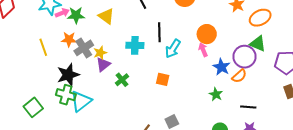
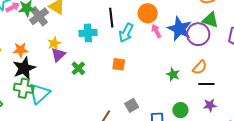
orange circle: (207, 34) -> (148, 13), moved
orange star: (69, 39) -> (21, 50), moved
gray cross: (84, 48) -> (39, 16), moved
blue star: (221, 67) -> (180, 29), moved, size x1.4
orange semicircle: (239, 76) -> (200, 67), moved

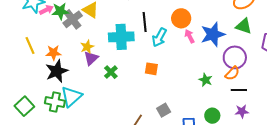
blue star: (180, 29) -> (213, 34), turned 30
cyan cross: (88, 33) -> (121, 37), size x1.4
purple circle: (198, 34) -> (235, 57), moved
green cross: (24, 88) -> (55, 102), moved

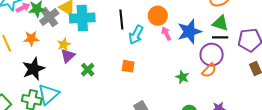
cyan cross: (121, 37) -> (82, 18), moved
orange star: (53, 53) -> (31, 38), moved
black line: (239, 90) -> (220, 37), moved

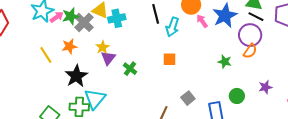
cyan cross: (82, 18) -> (117, 18), size x0.7
black line: (220, 37) -> (256, 17), turned 35

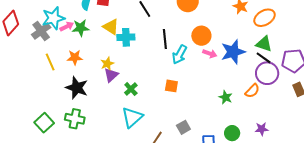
pink arrow: (202, 21) -> (210, 54), turned 136
gray cross: (84, 22) -> (41, 31), moved
purple circle: (250, 35) -> (267, 73), moved
black star: (76, 76) -> (77, 88), turned -30
cyan triangle: (95, 99) -> (132, 117), moved

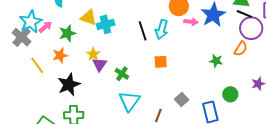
green star: (81, 28) -> (67, 33), moved
black line: (165, 39) -> (143, 31), moved
black star: (77, 88) -> (69, 85), turned -30

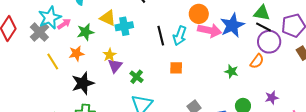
pink arrow: (191, 22) -> (210, 30), size x1.6

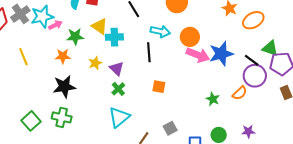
green triangle: (262, 13) -> (270, 48), moved
gray cross: (39, 32) -> (20, 14), moved
cyan arrow: (180, 36) -> (160, 31), moved, turned -108
yellow line: (53, 62) -> (23, 57), moved
purple triangle: (115, 66) -> (117, 69), moved, turned -35

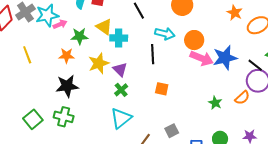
yellow star: (95, 63) -> (99, 63), size x1.5

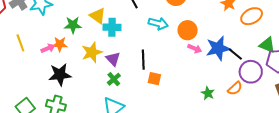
pink arrow: (60, 24) -> (48, 48), moved
black line: (153, 54) -> (143, 60), moved
pink arrow: (202, 58) -> (195, 49), size x0.6
black line: (255, 65) -> (235, 54), moved

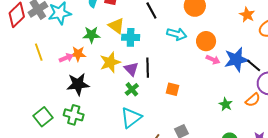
black line: (143, 60) -> (148, 68), moved

